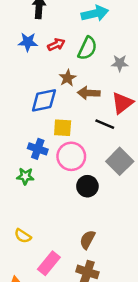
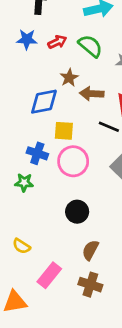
green semicircle: (87, 48) -> (90, 46), turned -75
black circle: (87, 186) -> (77, 212), moved

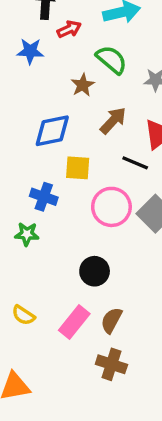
red arrow: (57, 42) -> (69, 29), moved
brown star: (69, 78) -> (83, 85), moved
brown arrow: (92, 94) -> (113, 121), turned 130
pink circle: (73, 161) -> (111, 207), moved
pink rectangle: (49, 275) -> (74, 322), moved

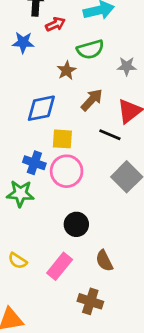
green semicircle: (111, 60) -> (90, 49), turned 124
pink circle: (111, 207) -> (67, 171), moved
green star: (27, 234) -> (20, 194), size x1.4
brown semicircle: (111, 320) -> (104, 261), moved, turned -55

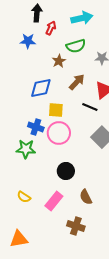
red arrow: (55, 24) -> (51, 28), turned -40

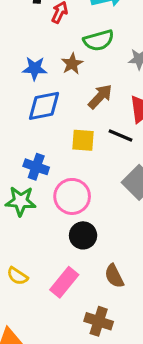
blue star: (28, 41) -> (35, 68), moved
yellow square: (56, 110) -> (83, 140), moved
pink circle: (59, 133) -> (72, 196), moved

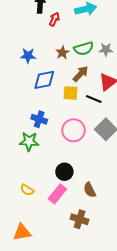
green semicircle: (99, 40) -> (84, 49), moved
blue star: (35, 68) -> (28, 56), moved
yellow square: (83, 140) -> (70, 93), moved
pink circle: (72, 196) -> (74, 130), moved
black circle: (83, 235) -> (64, 172), moved

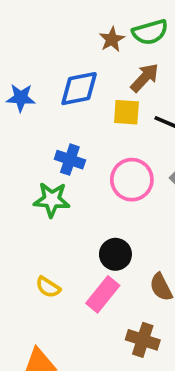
blue star: (28, 56) -> (21, 98), moved

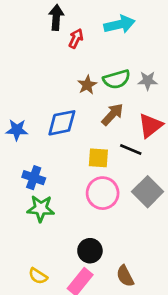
yellow square: (126, 112) -> (98, 158), moved
blue cross: (70, 160) -> (34, 178), moved

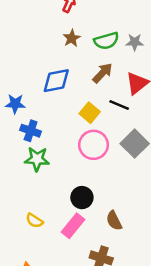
brown star: (87, 85) -> (72, 38), moved
blue star: (17, 130) -> (15, 104), moved
yellow square: (98, 158) -> (90, 113), turned 36

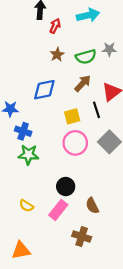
gray star: (135, 42) -> (109, 49), moved
black line: (119, 105) -> (97, 110), turned 49
yellow square: (90, 113) -> (72, 116), turned 35

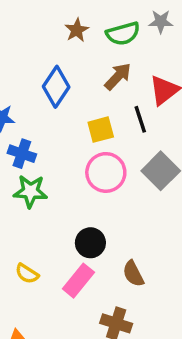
blue diamond: (44, 90) -> (56, 87), turned -45

